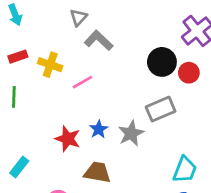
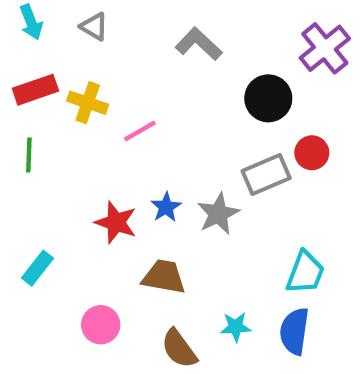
gray triangle: (78, 18) -> (94, 27), moved, turned -42
gray L-shape: (99, 40) -> (199, 44), moved
red rectangle: (18, 57) -> (35, 90), size x1.4
red circle: (189, 73) -> (312, 153), moved

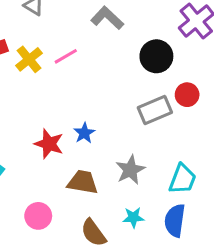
yellow cross: (88, 103) -> (29, 59), turned 32
pink line: (140, 131) -> (66, 56), moved
gray star: (218, 214) -> (130, 170), moved

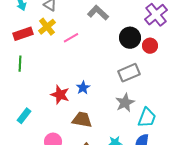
yellow cross: (29, 59) -> (47, 27), moved
red circle: (187, 95) -> (150, 46), moved
gray star: (130, 170) -> (125, 103), moved

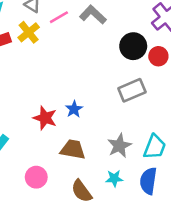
pink line: (71, 38) -> (59, 17), moved
gray star: (125, 103) -> (119, 146), moved

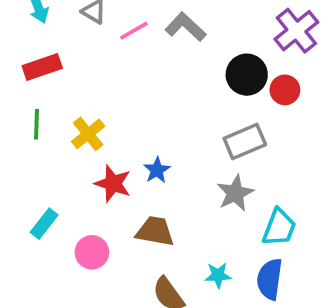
yellow cross: (29, 32) -> (88, 134), moved
gray star: (119, 146) -> (235, 193), moved
pink circle: (36, 177) -> (92, 252), moved

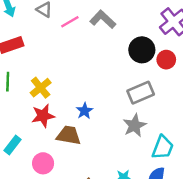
red star: (113, 184) -> (43, 116), moved, turned -30
brown trapezoid: (155, 231) -> (69, 135), moved

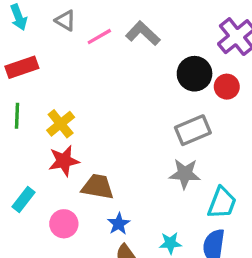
blue star: (85, 111) -> (119, 224), moved
gray star: (135, 125) -> (185, 174), turned 30

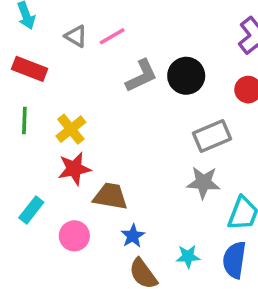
gray triangle: (65, 20) -> (76, 36), moved
gray L-shape: (143, 33) -> (141, 76), moved, turned 112
red rectangle: (22, 67) -> (30, 69), turned 40
black circle: (195, 74) -> (186, 76), moved

